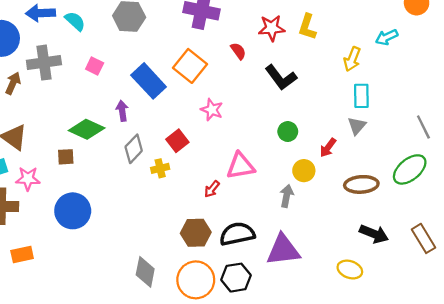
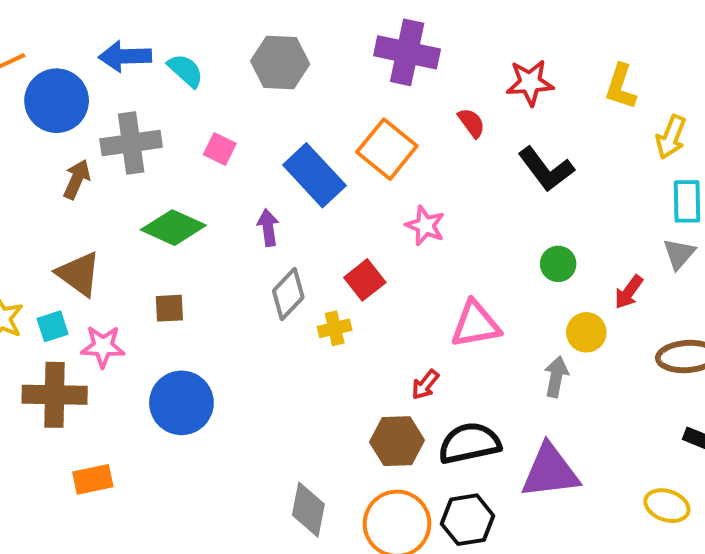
yellow L-shape: (307, 27) -> (621, 87), moved
green diamond: (87, 129) -> (173, 228), moved
red arrow: (212, 189) -> (425, 385), moved

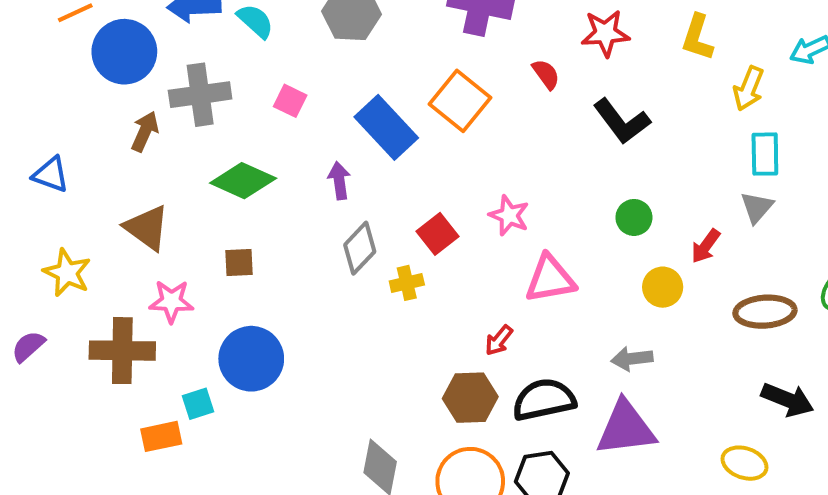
pink star: (425, 226) -> (509, 215), moved
cyan square: (53, 326) -> (198, 404), moved
gray arrow: (556, 377) -> (632, 359), moved, turned -108

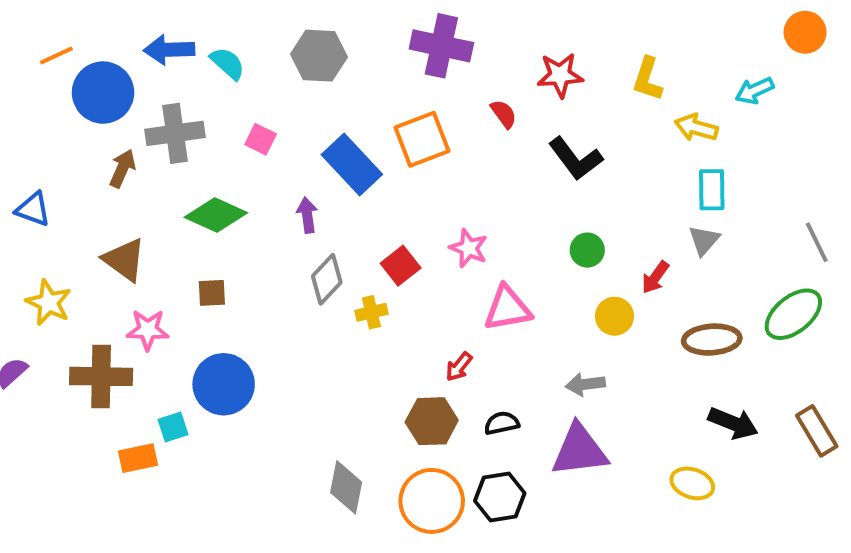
yellow arrow: (749, 89) -> (696, 128), turned 84
orange square: (460, 101) -> (422, 139), turned 30
black semicircle: (544, 400) -> (502, 423), size x0.6

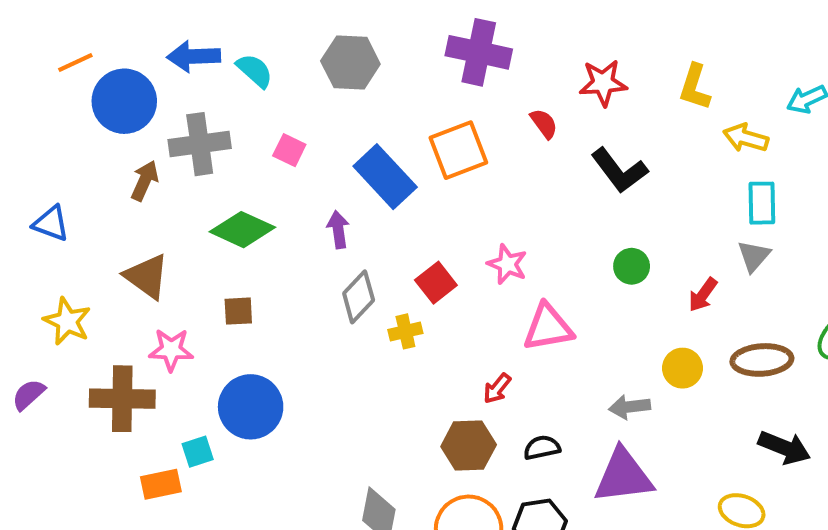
yellow circle: (614, 316) -> (682, 368), moved

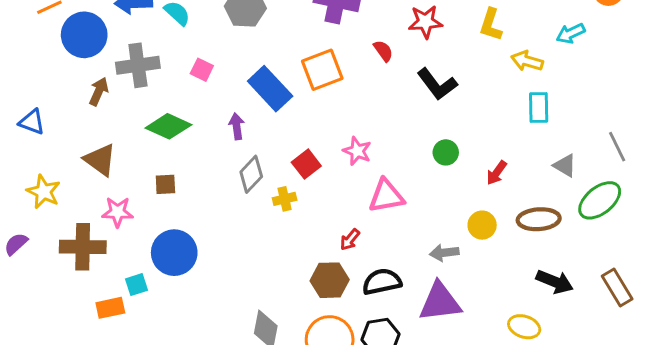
gray triangle: (754, 256) -> (565, 166), moved, turned -40
black semicircle: (542, 448) -> (382, 282), size x1.5

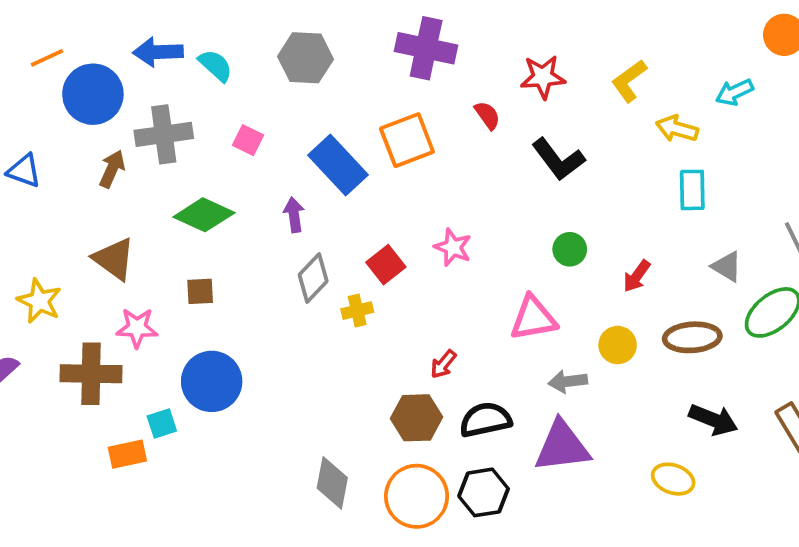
yellow L-shape: (491, 25) -> (629, 81), turned 36
blue triangle: (32, 122) -> (24, 171), moved
pink triangle: (386, 196) -> (533, 318), moved

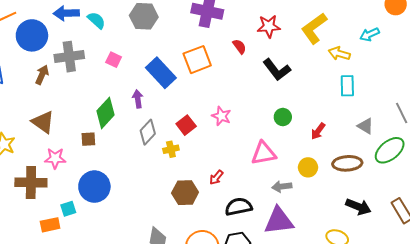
yellow L-shape: (629, 81) -> (314, 28), size x1.4
green diamond: (204, 215) -> (105, 113), moved, turned -72
brown hexagon: (417, 418) -> (185, 193), moved

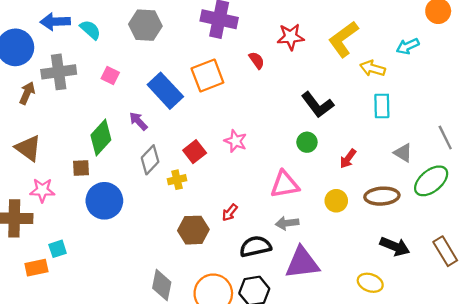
black L-shape: (277, 70) -> (318, 105), moved
purple arrow: (138, 99) -> (138, 121), turned -36
blue circle: (94, 187) -> (104, 201), moved
gray arrow: (282, 187) -> (287, 223), moved

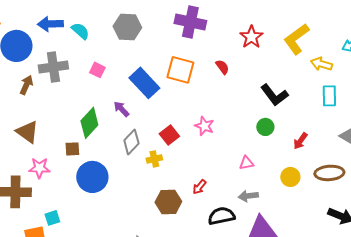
red star: (291, 37) -> (251, 37), turned -30
red semicircle: (257, 60) -> (222, 67), moved
orange square: (207, 75) -> (180, 70), turned 36
pink triangle: (285, 184) -> (246, 163), size x0.6

